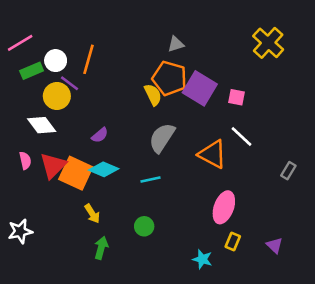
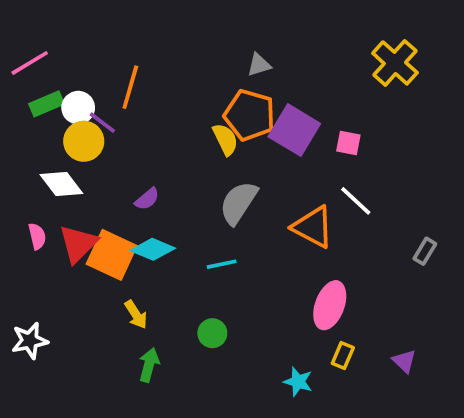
white circle: (56, 61) -> (78, 108), moved

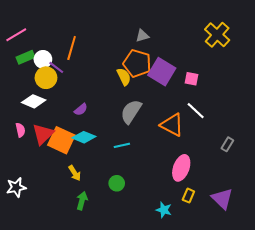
white diamond: (61, 184) -> (34, 101), turned -30
gray rectangle: (425, 251) -> (227, 144), moved
purple triangle: (404, 361) -> (222, 199), size x1.6

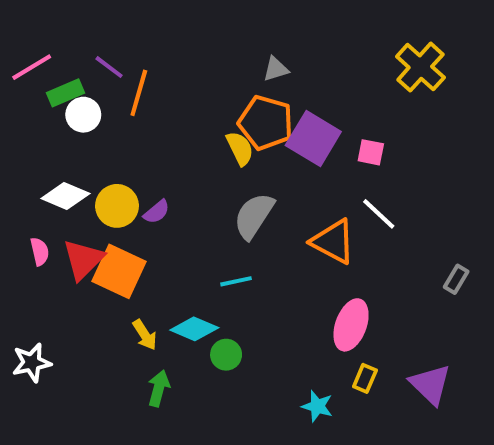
green rectangle: (26, 57) -> (65, 93), moved
purple line: (56, 67) -> (109, 67), moved
yellow circle: (46, 78) -> (117, 206), moved
cyan diamond: (84, 137) -> (194, 329), moved
gray rectangle: (227, 144) -> (456, 279), moved

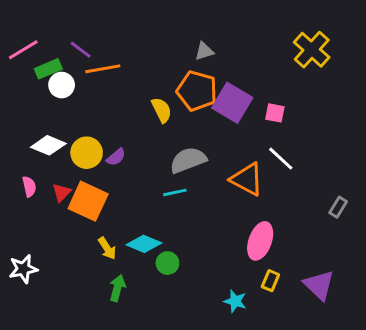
orange line: (139, 93) -> (103, 69), turned 64
yellow semicircle: (240, 148) -> (162, 110), moved
gray semicircle: (254, 216) -> (188, 160), turned 36
red triangle: (83, 259) -> (62, 192), size x0.6
cyan line: (236, 281) -> (175, 192), moved

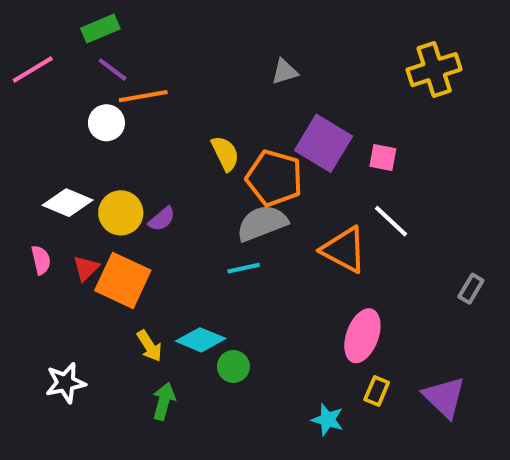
yellow cross: (312, 50) -> (434, 70), turned 30
green rectangle: (48, 69) -> (100, 29), moved
white circle: (62, 85) -> (106, 123), moved
orange pentagon: (197, 91) -> (274, 178), moved
white star: (23, 269) -> (65, 383), moved

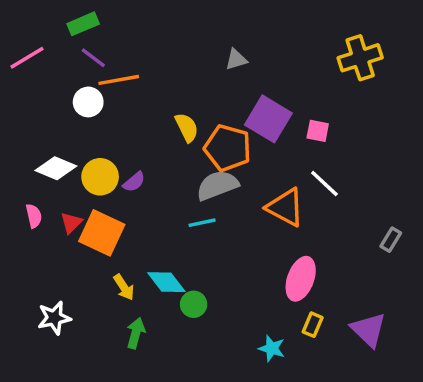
cyan diamond: (201, 340) -> (166, 282), turned 30

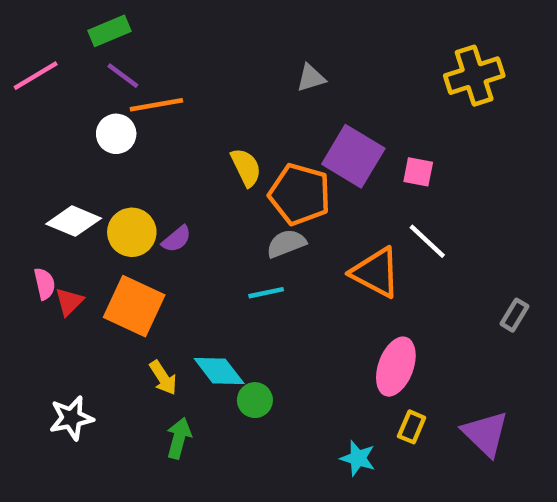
gray semicircle: (217, 185) -> (286, 243), size x0.7
red triangle: (71, 223) -> (69, 302), moved

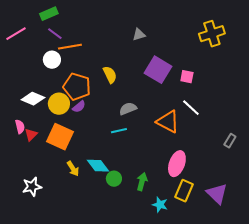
orange pentagon: (300, 194) -> (77, 87), moved
yellow rectangle: (412, 427) -> (184, 191), size x1.5
green arrow: (179, 438) -> (142, 182), moved

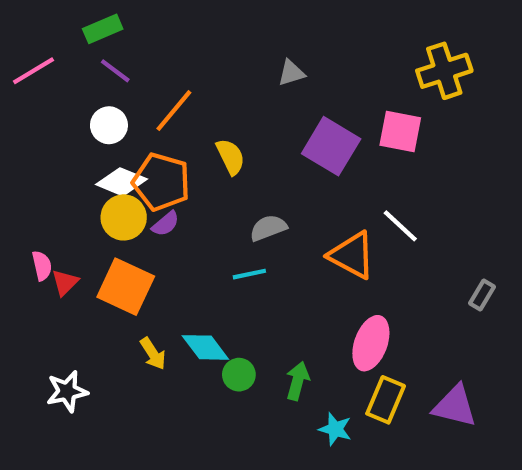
orange line: (70, 47) -> (174, 111), moved, turned -40
pink square: (187, 77) -> (400, 132), moved, size x1.5
white diamond: (33, 99) -> (122, 182), moved
purple triangle: (217, 194) -> (455, 406), turned -30

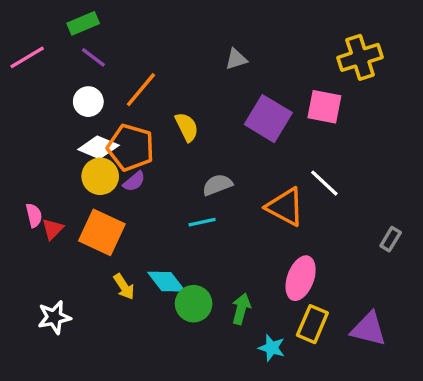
green circle: (239, 375) -> (194, 304), size x1.4

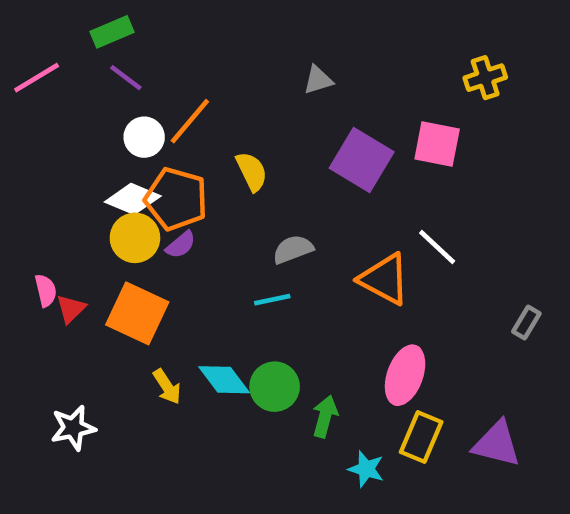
yellow cross: (360, 57) -> (485, 78), size x0.7
white circle: (88, 102) -> (144, 137), moved
green circle: (194, 304) -> (275, 387), moved

